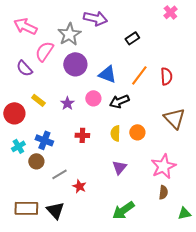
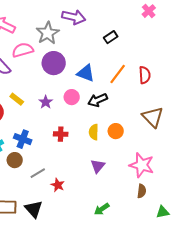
pink semicircle: (44, 51) -> (23, 50), turned 40
pink star: (163, 166) -> (142, 165), turned -30
green arrow: (123, 210) -> (102, 209), size x0.7

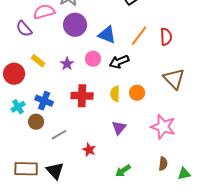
red cross: (61, 134) -> (82, 96), size x1.5
red star: (58, 185) -> (89, 150), moved
brown semicircle: (142, 191) -> (163, 164), moved

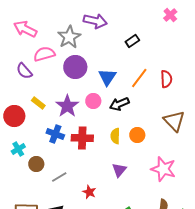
blue triangle: (107, 35) -> (107, 77), turned 42
purple star: (67, 64) -> (67, 106), size x1.6
blue cross: (44, 101) -> (55, 134), moved

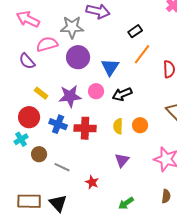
gray star: (69, 37) -> (72, 27), turned 30
orange line: (139, 78) -> (142, 54), moved
purple star: (67, 106) -> (70, 96), turned 30
red circle: (14, 116) -> (29, 117), moved
gray line: (59, 177) -> (62, 167), turned 56

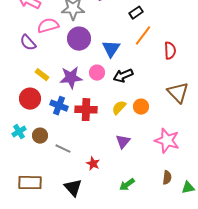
yellow semicircle: (118, 126) -> (119, 108), turned 42
cyan cross: (21, 139) -> (19, 132), moved
black triangle: (58, 203) -> (73, 188), moved

